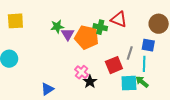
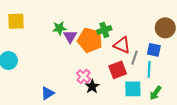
red triangle: (119, 19) -> (122, 45), moved
green cross: (100, 27) -> (104, 30), turned -32
green arrow: (142, 82) -> (155, 93), moved, turned -96

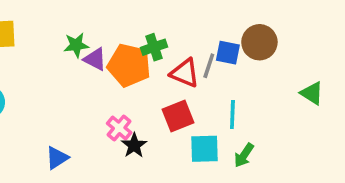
purple triangle: (70, 36) -> (95, 59), turned -32
blue square: (154, 50) -> (228, 53), moved
gray line: (134, 58) -> (209, 66), moved

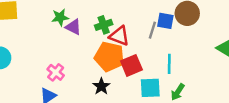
green cross: (154, 47) -> (104, 25), moved
orange pentagon: (129, 65) -> (109, 57), moved
red triangle: (185, 73) -> (119, 36), moved
pink cross: (119, 128) -> (56, 72), moved

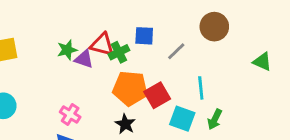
blue square: (165, 21) -> (144, 36), moved
gray line: (152, 30) -> (176, 51), turned 36
red triangle: (119, 36) -> (102, 45), moved
cyan square: (150, 88) -> (182, 119), turned 30

